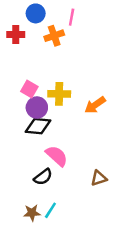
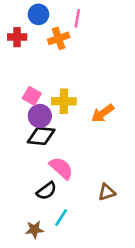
cyan line: (50, 210) -> (61, 218), moved

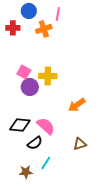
orange arrow: (103, 113) -> (77, 105), moved
black diamond: (41, 136) -> (20, 125), moved

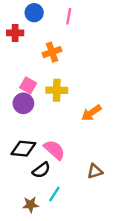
orange cross: (44, 29) -> (52, 52), moved
purple circle: (30, 87) -> (23, 103), moved
orange arrow: (77, 105) -> (91, 113), moved

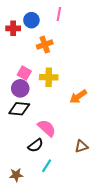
blue circle: (34, 13) -> (31, 20), moved
black diamond: (23, 149) -> (19, 109), moved
brown star: (31, 205) -> (16, 175), moved

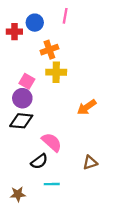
yellow cross: (49, 77) -> (56, 72), moved
cyan line: (47, 166) -> (52, 184), turned 56

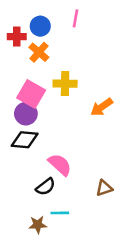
orange cross: (49, 50) -> (39, 52), moved, turned -30
pink square: (27, 81) -> (31, 94), size x1.5
orange arrow: (87, 107) -> (102, 107), moved
brown star: (18, 194) -> (38, 225), moved

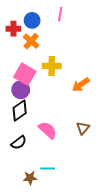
black diamond: (25, 140) -> (20, 110), turned -40
black semicircle: (45, 187) -> (19, 143), moved
brown triangle: (104, 188) -> (83, 128), moved, turned -32

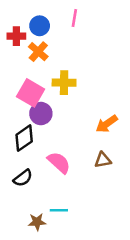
orange arrow: (81, 85) -> (107, 124), moved
purple circle: (21, 90) -> (41, 114), moved
brown triangle: (83, 128) -> (103, 160), turned 40

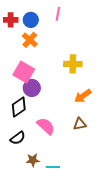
red cross: (16, 36) -> (11, 20), moved
yellow cross: (64, 83) -> (73, 64), moved
cyan line: (59, 210) -> (53, 167), moved
brown star: (37, 222) -> (33, 160), moved

